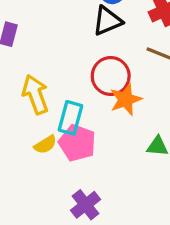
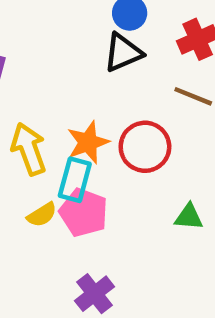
red circle: (111, 76) -> (145, 147), moved
orange star: (126, 99) -> (88, 142), moved

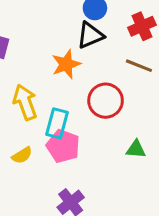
orange star: (88, 142) -> (66, 64), moved
yellow semicircle: (42, 215) -> (22, 155), moved

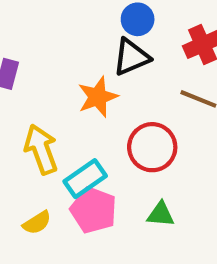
cyan rectangle: (57, 123) -> (85, 179), turned 40
green triangle: (136, 149) -> (161, 214), moved

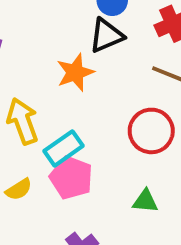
red circle: (152, 147) -> (151, 131), moved
green triangle: (161, 214) -> (145, 201), moved

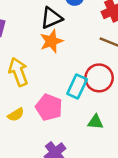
black triangle: (106, 35) -> (51, 18), moved
cyan rectangle: (64, 148) -> (77, 86), moved, turned -30

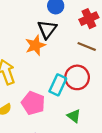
black triangle: (51, 18) -> (47, 29), moved, turned -30
green triangle: (95, 122) -> (74, 116), turned 32

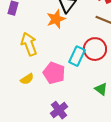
green triangle: (74, 116) -> (101, 89), moved

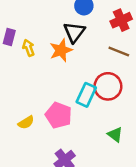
yellow arrow: (29, 44) -> (29, 48), moved, size x0.6

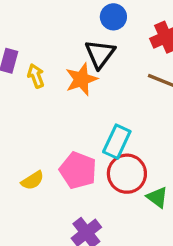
red circle: (108, 86) -> (127, 174), moved

